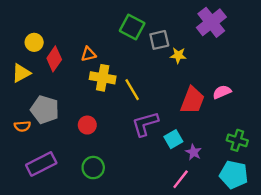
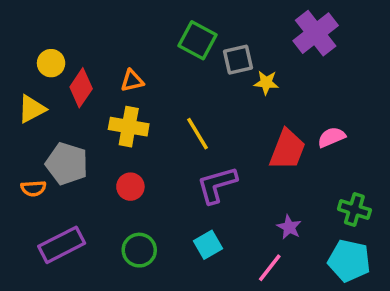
yellow cross: (103, 78) -> (129, 127), moved
cyan square: (173, 139) -> (208, 245), moved

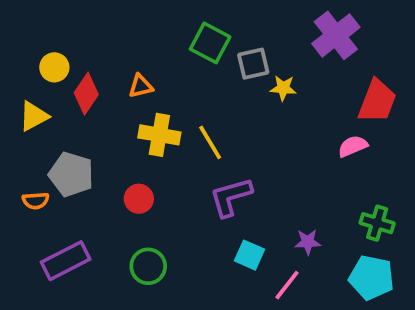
yellow cross: (129, 127) -> (159, 135), moved
red trapezoid: (287, 150) -> (377, 101), moved
purple star: (289, 227) -> (308, 242), turned -30
cyan square: (208, 245) -> (250, 255), moved, turned -36

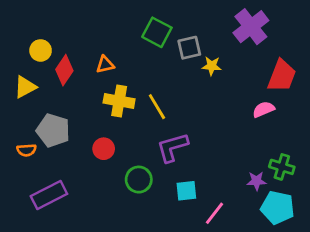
purple star: (308, 242) -> (257, 181), moved
cyan square: (250, 255) -> (186, 191), turned -30
green circle: (148, 266) -> (139, 180), moved

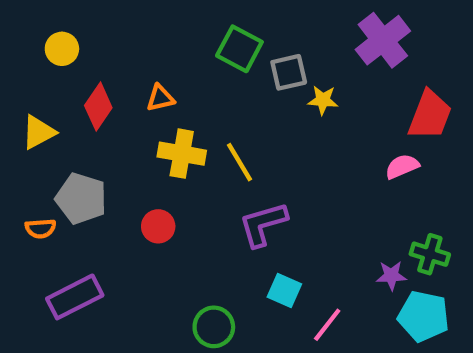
yellow circle: (41, 50) -> (62, 49), moved
green circle: (139, 180) -> (214, 327), moved
cyan square: (186, 191) -> (284, 291), turned 30

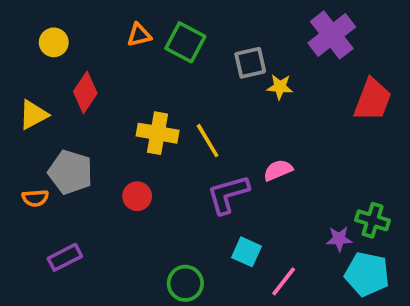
green square: (239, 49) -> (185, 42), moved
orange triangle: (160, 98) -> (139, 35), moved
pink semicircle: (402, 166) -> (278, 170), moved
purple rectangle: (75, 297) -> (65, 257), size x0.7

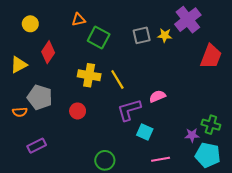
green square: (185, 42) -> (99, 37), moved
yellow star: (280, 87) -> (165, 35), moved
cyan square: (246, 252) -> (145, 132), moved
pink line: (284, 281) -> (161, 159), turned 42

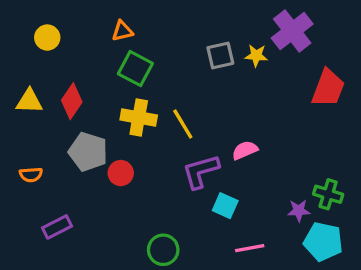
green square: (99, 37) -> (135, 69), moved
red diamond: (48, 52) -> (72, 101), moved
yellow triangle: (19, 65) -> (29, 101), turned 30
gray pentagon: (40, 97) -> (88, 152), moved

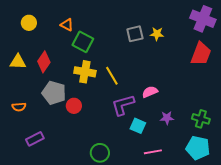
orange triangle: (122, 31) -> (67, 25), moved, turned 40
purple cross: (292, 31) -> (203, 19), moved, turned -30
purple star: (299, 211) -> (167, 118), moved

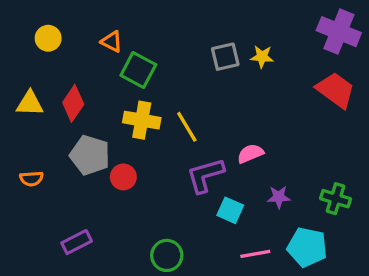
red trapezoid: (201, 54) -> (336, 90), turned -75
purple rectangle: (35, 139) -> (77, 242), moved
cyan pentagon: (198, 148) -> (307, 247), moved

